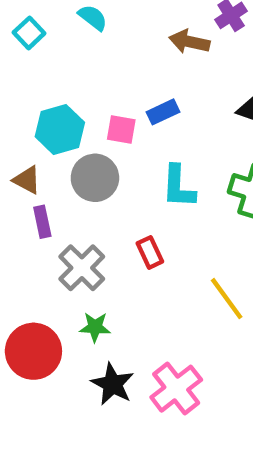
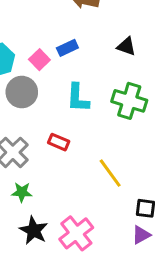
pink square: (121, 130) -> (39, 60), turned 36
red rectangle: (150, 252) -> (59, 142), turned -42

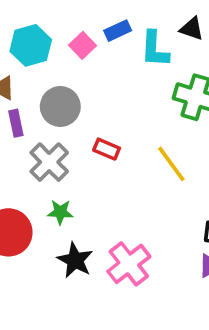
gray circle: (22, 92) -> (60, 106), moved
cyan L-shape: (78, 98) -> (155, 49), moved
yellow line: (110, 173) -> (171, 164), moved

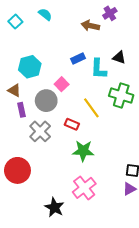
pink square: (82, 45) -> (62, 84), moved
yellow line: (171, 164) -> (91, 108), moved
green star: (60, 212) -> (83, 151), moved, size x1.5
black star: (75, 260) -> (54, 207), moved

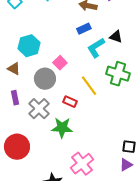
blue rectangle: (78, 59) -> (84, 29), moved
cyan L-shape: (99, 69) -> (96, 48), turned 55
purple rectangle: (22, 110) -> (15, 98), moved
green star: (83, 151) -> (62, 128), moved

